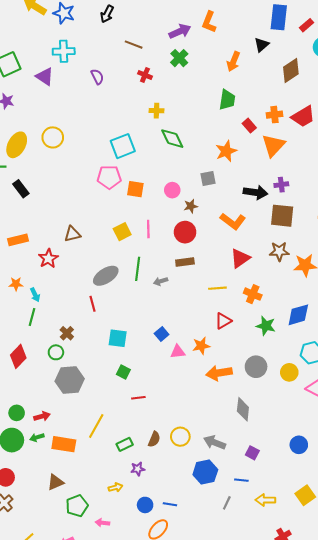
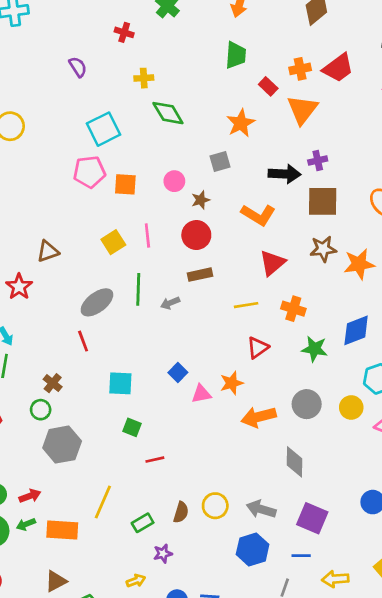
purple semicircle: (97, 77) -> (78, 67), moved
purple square: (252, 453) -> (312, 518), size x1.6

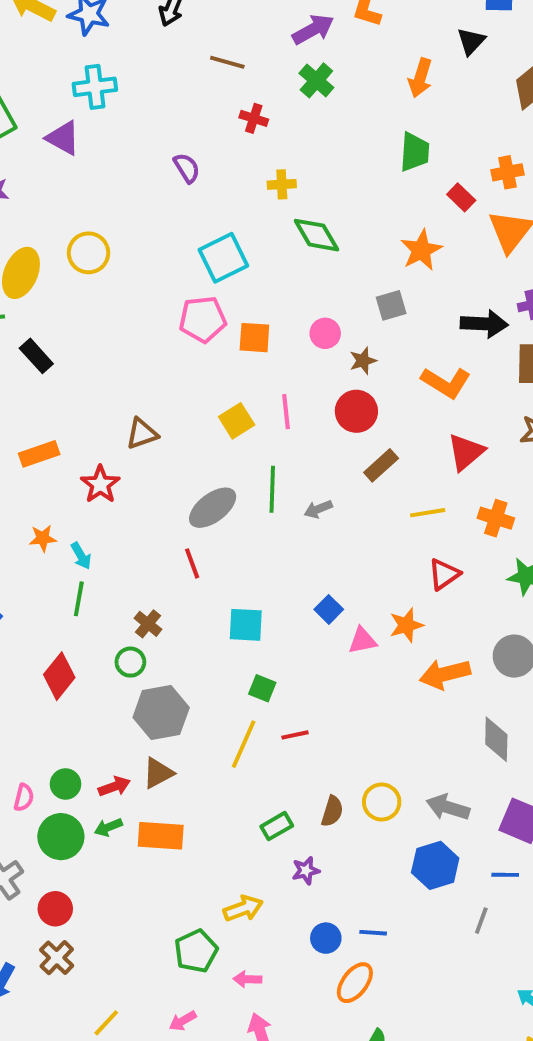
brown rectangle: (200, 275) -> (381, 465), moved, turned -30
yellow line: (103, 502) -> (244, 744), moved
brown triangle: (56, 581) -> (158, 773), moved
yellow arrow: (136, 581) -> (243, 908), moved, size x1.4

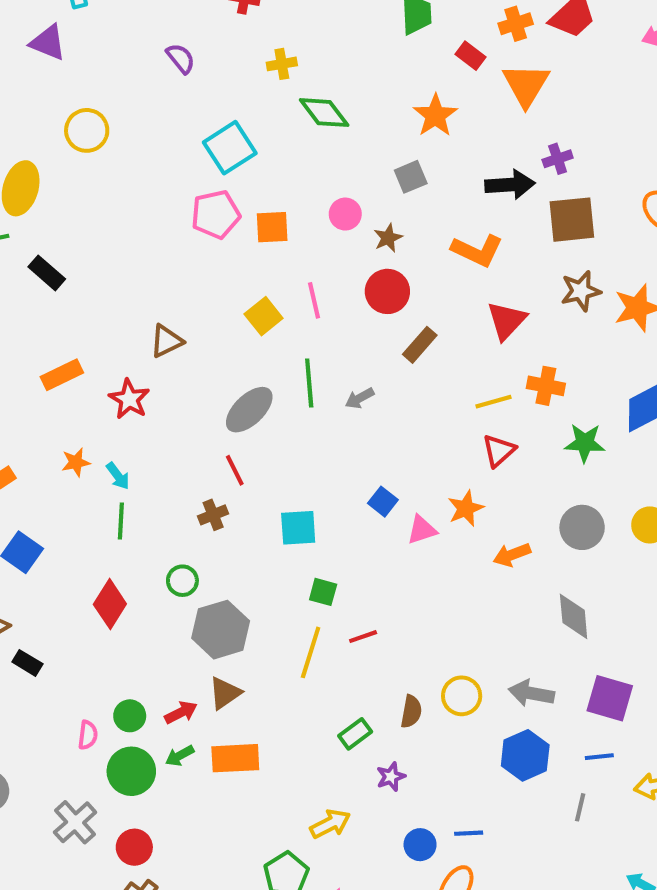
yellow circle: (89, 253) -> (87, 130), moved
yellow line: (428, 513) -> (493, 402), moved
brown cross: (148, 624) -> (213, 515), moved, turned 36
orange arrow: (445, 674) -> (512, 555), size x0.7

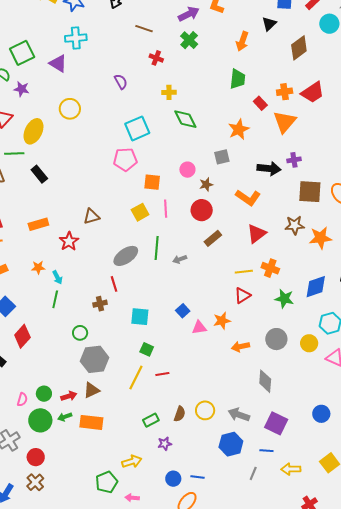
brown square: (572, 220) -> (310, 192), moved
orange square: (272, 227) -> (152, 182), moved
red diamond: (110, 604) -> (22, 336), moved

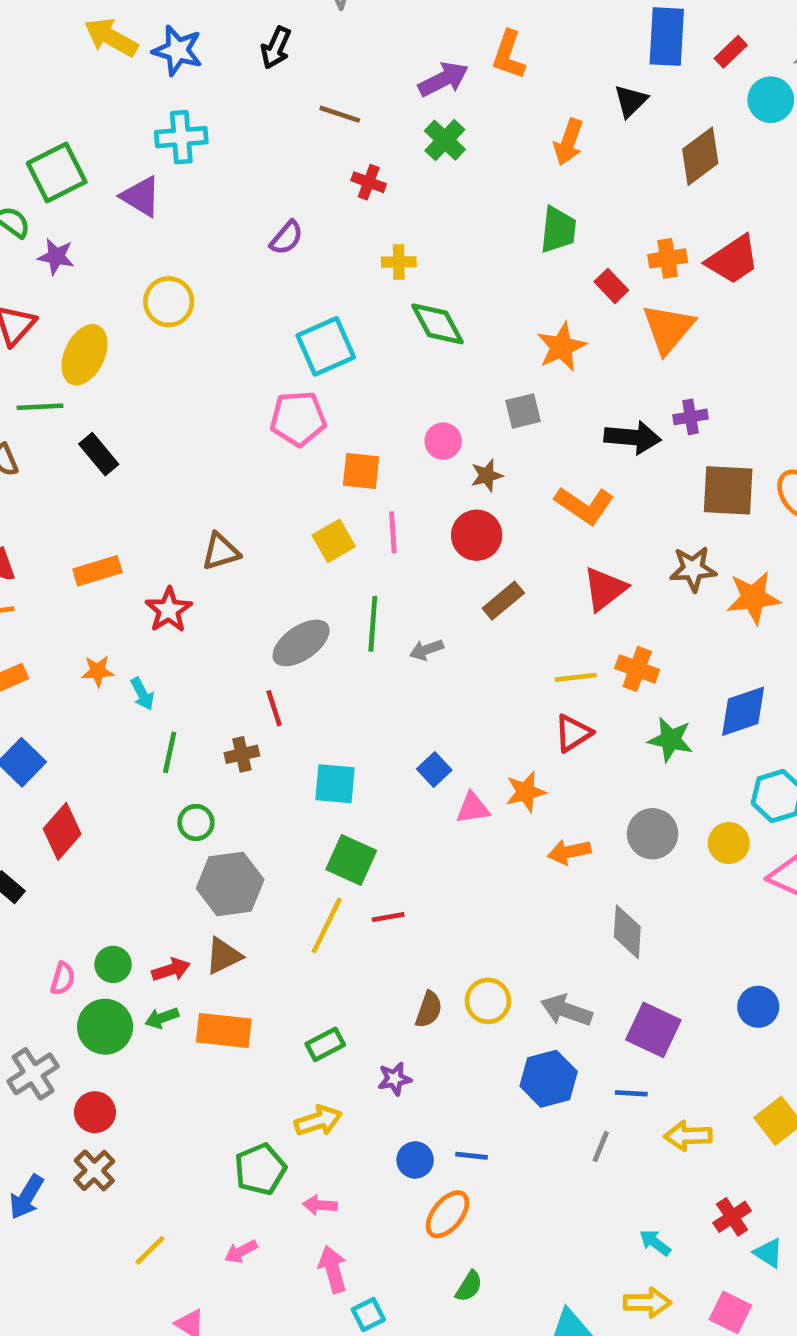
purple semicircle: (121, 82) -> (287, 238), turned 70
green line: (55, 299) -> (170, 752), moved
green square: (147, 349) -> (351, 860), size x1.5
green rectangle: (151, 420) -> (325, 1044), moved

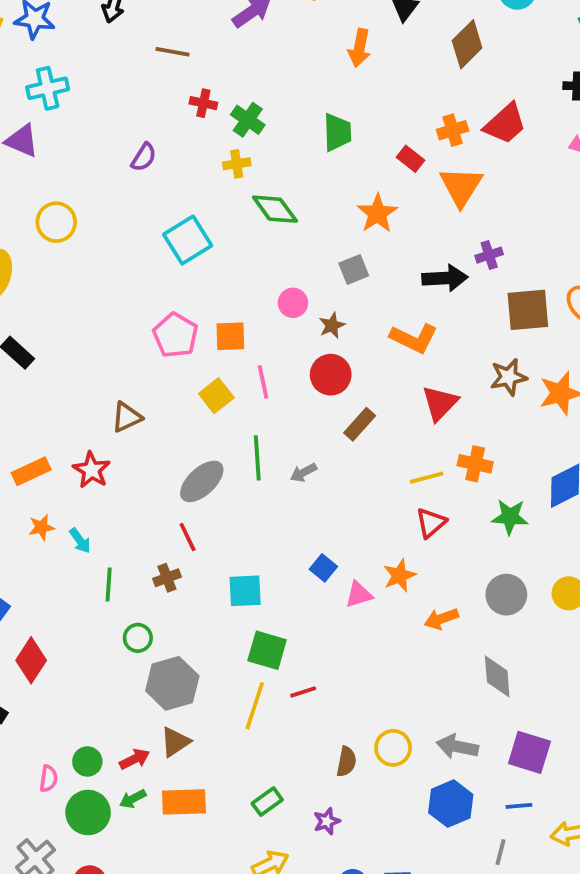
green cross: (445, 140) -> (248, 120), moved
green trapezoid: (558, 230) -> (337, 132), moved
pink pentagon: (298, 419) -> (175, 335), moved, turned -30
orange rectangle: (97, 571) -> (31, 471), moved

